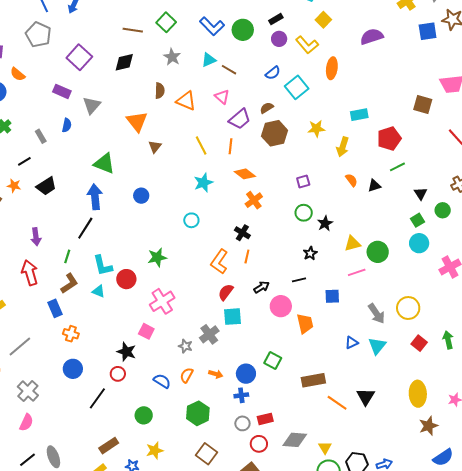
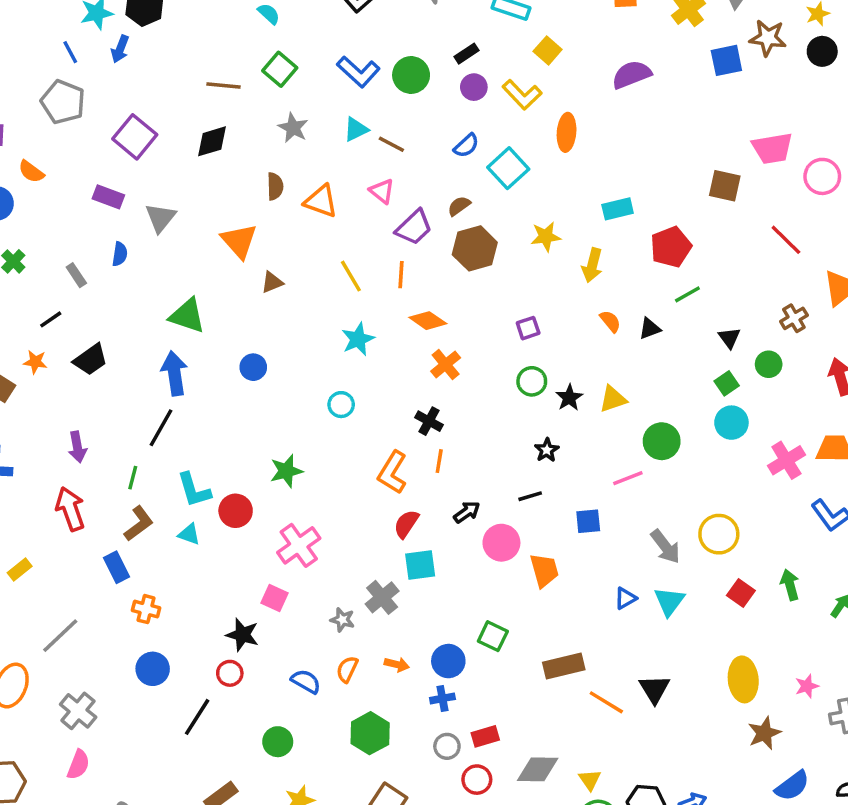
brown triangle: (155, 147) -> (272, 282), turned 32
yellow triangle: (353, 244) -> (613, 399), moved

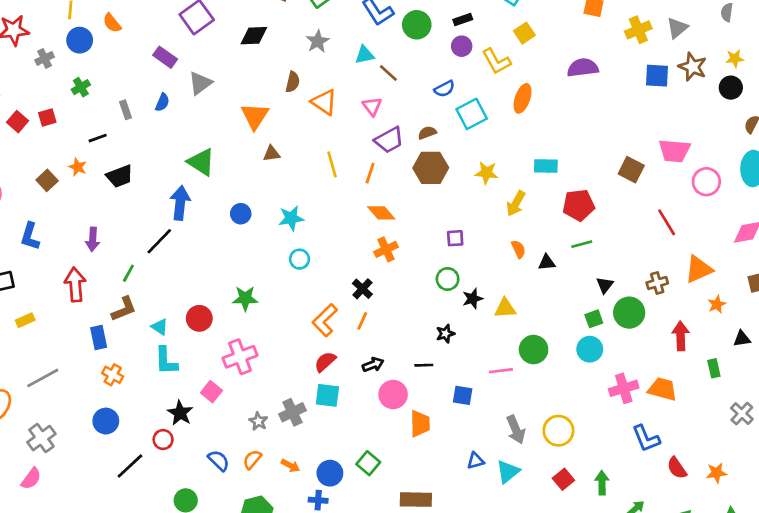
cyan star: (358, 339) -> (291, 218), moved
green circle: (769, 364) -> (629, 313), size x1.5
cyan L-shape: (194, 490) -> (166, 361), moved

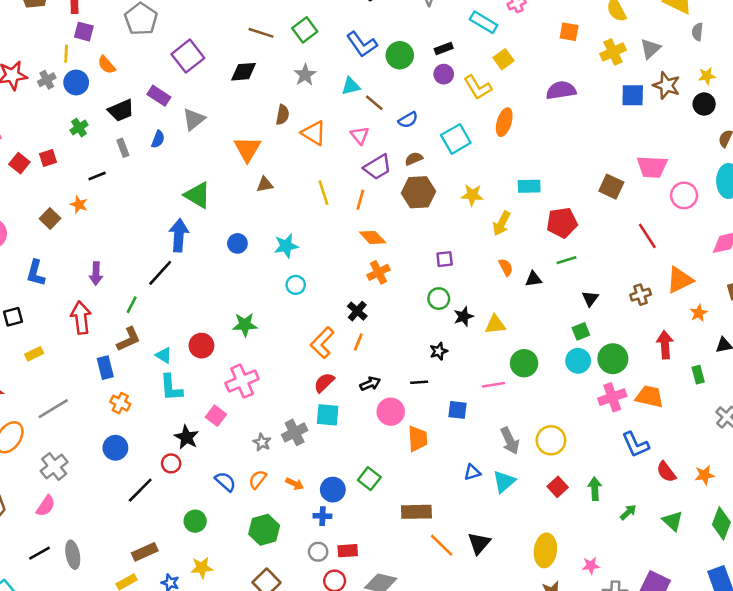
gray cross: (45, 58) -> (47, 80), moved
blue semicircle: (444, 89) -> (408, 120), moved
black trapezoid: (120, 176) -> (121, 110), moved
green circle: (629, 313) -> (613, 359), moved

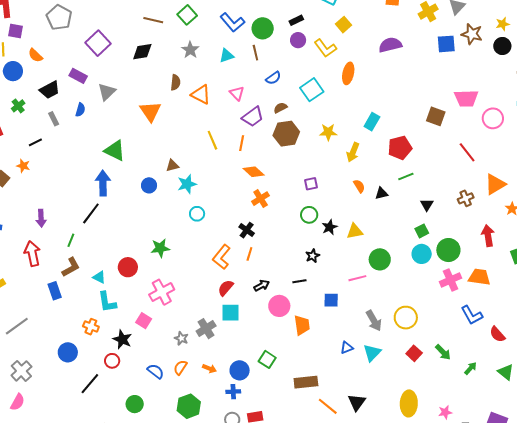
brown line: (374, 103) -> (255, 53), moved, turned 42
brown triangle: (265, 184) -> (172, 166), moved
cyan rectangle: (529, 186) -> (372, 122), turned -54
orange cross: (120, 403) -> (91, 327), moved
green arrow: (595, 489) -> (443, 352), turned 144

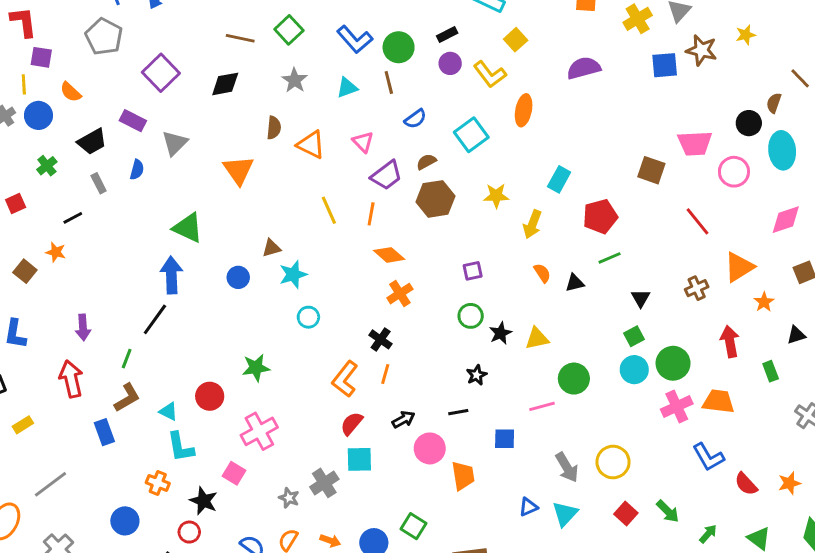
black circle: (502, 46) -> (749, 123), moved

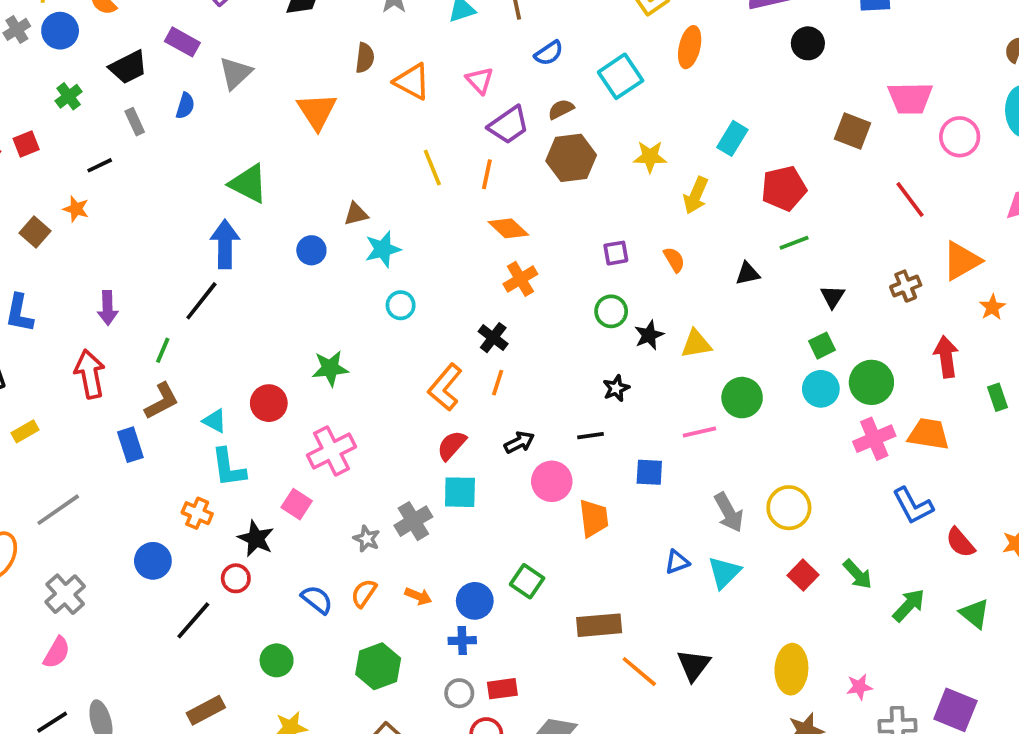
black circle: (749, 123) -> (808, 43), moved
orange semicircle: (542, 273) -> (674, 260), moved
green arrow: (708, 534) -> (909, 605), size x1.4

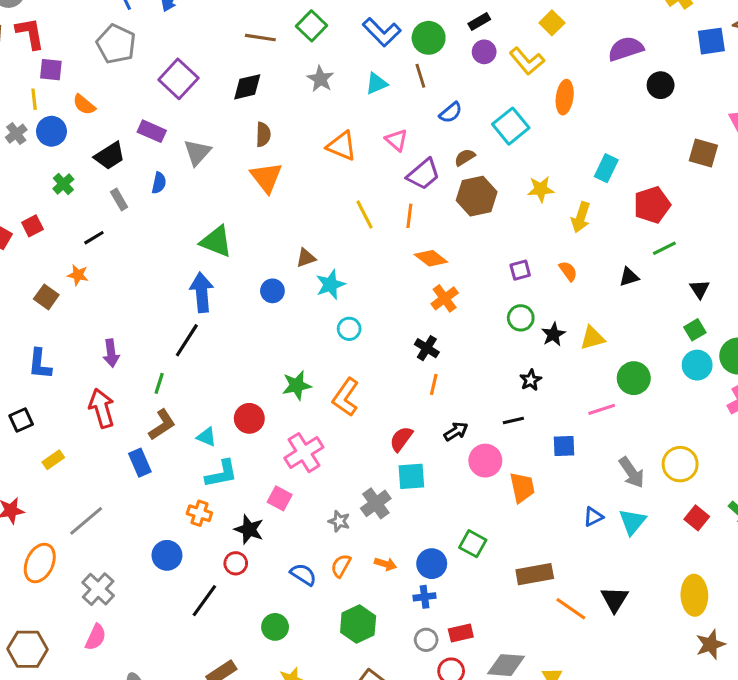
brown semicircle: (365, 58) -> (263, 134), moved
orange L-shape: (445, 387) -> (346, 397), moved
cyan L-shape: (228, 468) -> (221, 474), turned -88

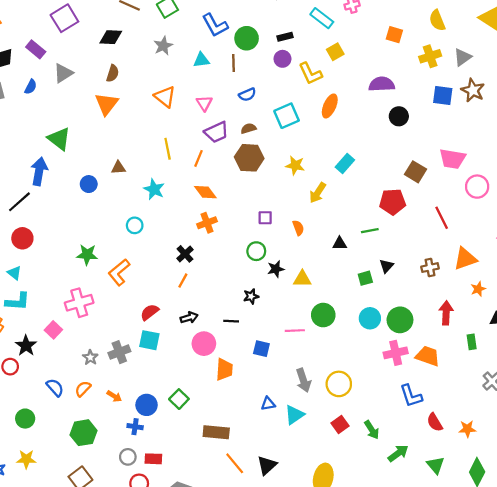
red pentagon: (652, 205) -> (393, 202), moved
cyan star: (330, 285) -> (154, 189), moved, turned 30
green square: (695, 330) -> (365, 278), moved
red circle: (249, 418) -> (22, 238), moved

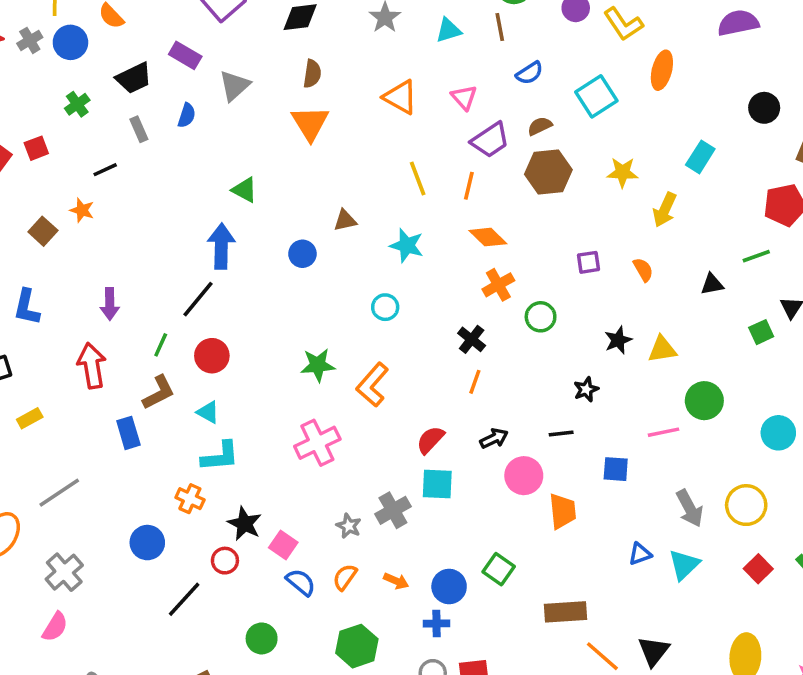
black circle: (399, 116) -> (764, 108), moved
green triangle: (59, 139) -> (245, 190), size x0.7
green circle: (256, 251) -> (541, 317), moved
cyan circle: (370, 318) -> (778, 433), moved
pink square: (53, 330) -> (283, 545), moved

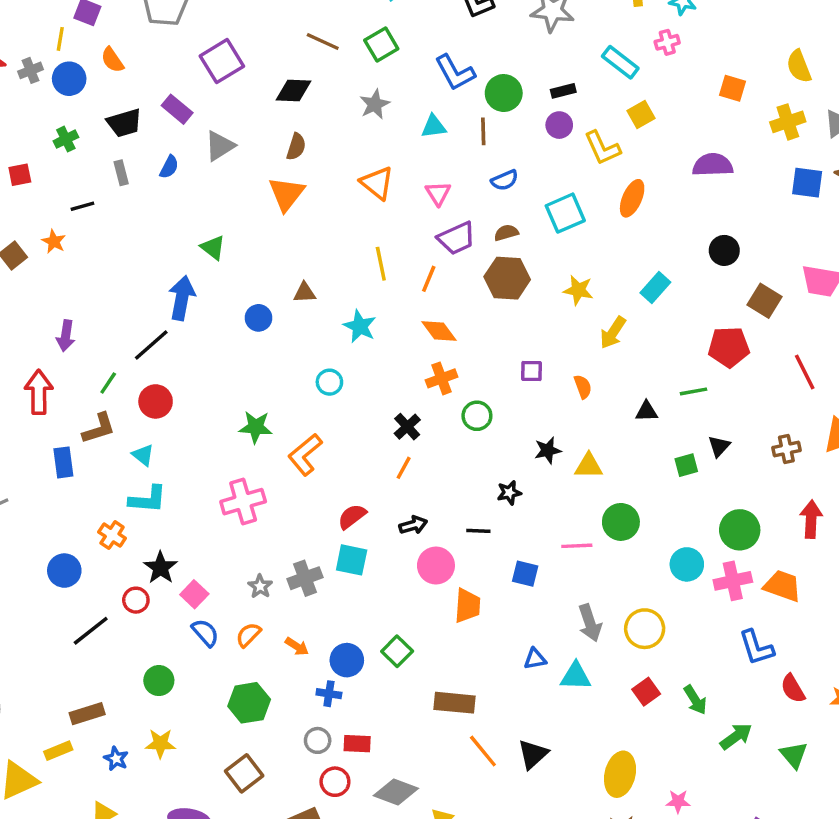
cyan triangle: (684, 565) -> (576, 676), turned 36

